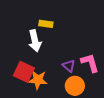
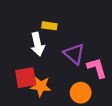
purple triangle: (69, 66) -> (74, 54), moved, size x1.5
red square: (24, 72) -> (26, 78), turned -35

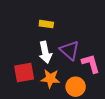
white arrow: (38, 44) -> (45, 52), moved
orange star: (41, 86) -> (50, 79), moved

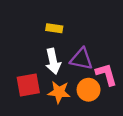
purple triangle: (70, 50) -> (81, 59), turned -30
orange circle: (76, 87) -> (89, 90), moved

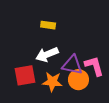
purple triangle: (81, 59) -> (72, 65), moved
white arrow: (53, 61) -> (47, 54), turned 80

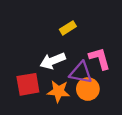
yellow rectangle: (48, 25) -> (68, 28), moved, turned -40
pink L-shape: (94, 66) -> (100, 58), moved

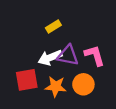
yellow rectangle: (68, 28) -> (53, 26), moved
purple triangle: (81, 73) -> (68, 55), moved

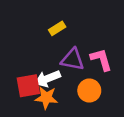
white arrow: (50, 58) -> (48, 79), moved
orange star: (56, 87) -> (46, 98), moved

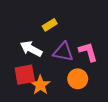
white arrow: (48, 79) -> (31, 49), moved, turned 50
orange star: (46, 98) -> (40, 85), turned 30

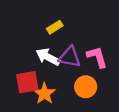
white arrow: (31, 49) -> (48, 57), moved

